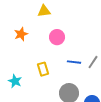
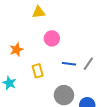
orange star: (21, 34) -> (16, 50), moved

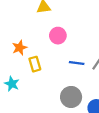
yellow rectangle: (38, 71) -> (35, 64), moved

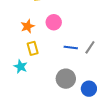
orange star: (20, 48) -> (28, 26), moved
cyan star: (12, 84) -> (21, 67), moved

